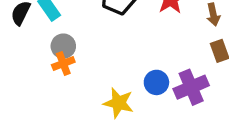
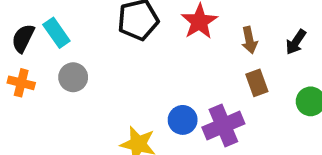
orange cross: (63, 63) -> (21, 83), moved, turned 35

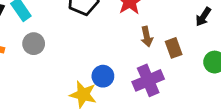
brown arrow: (249, 40) -> (147, 37), moved
blue circle: (183, 120) -> (103, 76), moved

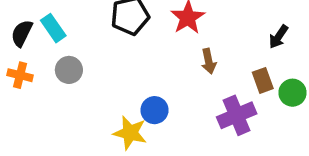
brown rectangle: (174, 48) -> (263, 80), moved
purple cross: (148, 80) -> (237, 115), moved

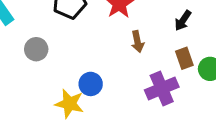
black arrow: (279, 37) -> (183, 20), moved
gray circle: (69, 70) -> (36, 49), moved

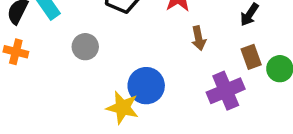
blue circle: (91, 84) -> (146, 86), size x1.4

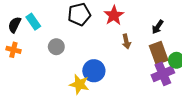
brown rectangle: (251, 57) -> (159, 53), size x1.5
purple cross: (226, 91) -> (163, 74), moved

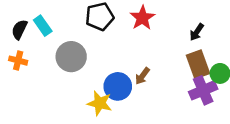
brown arrow: (126, 41) -> (142, 76), moved, turned 48
gray circle: (56, 47) -> (71, 57), size x1.5

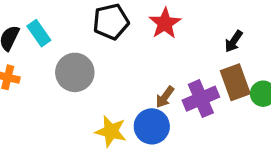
blue circle: (118, 86) -> (152, 126), moved
purple cross: (203, 90) -> (201, 99), moved

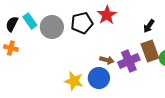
black pentagon: (111, 22) -> (82, 23), moved
gray circle: (75, 72) -> (52, 27), moved
brown arrow: (165, 97) -> (107, 60), turned -112

